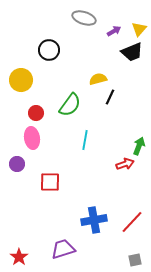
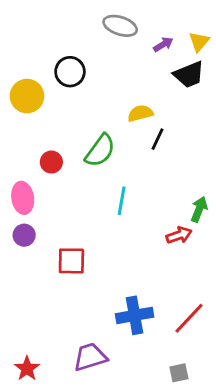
yellow circle: (21, 80) -> (27, 96), moved
pink ellipse: (32, 138) -> (23, 198), moved
gray square: (135, 260) -> (179, 373), moved

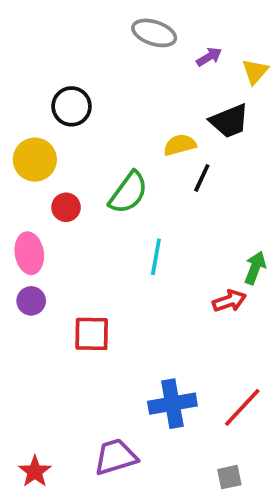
yellow triangle: (199, 42) -> (255, 72), moved
black circle: (70, 72) -> (72, 106), moved
black trapezoid: (189, 75) -> (229, 121), moved
yellow circle: (27, 96) -> (35, 160), moved

